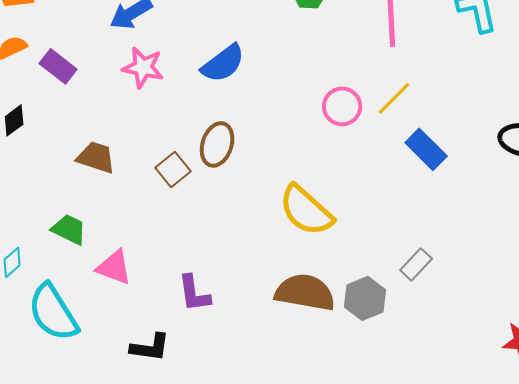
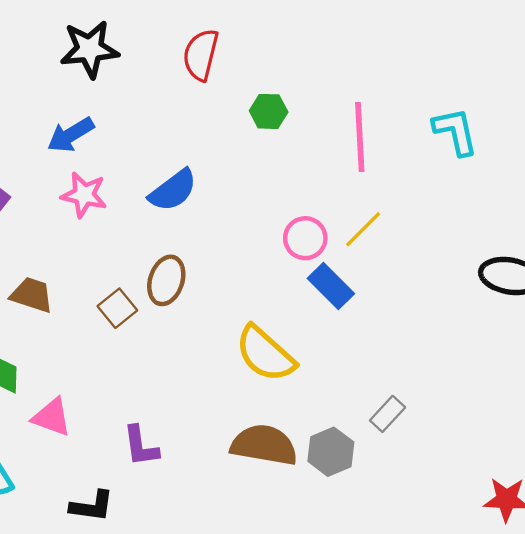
blue rectangle: (426, 149) -> (331, 286), moved

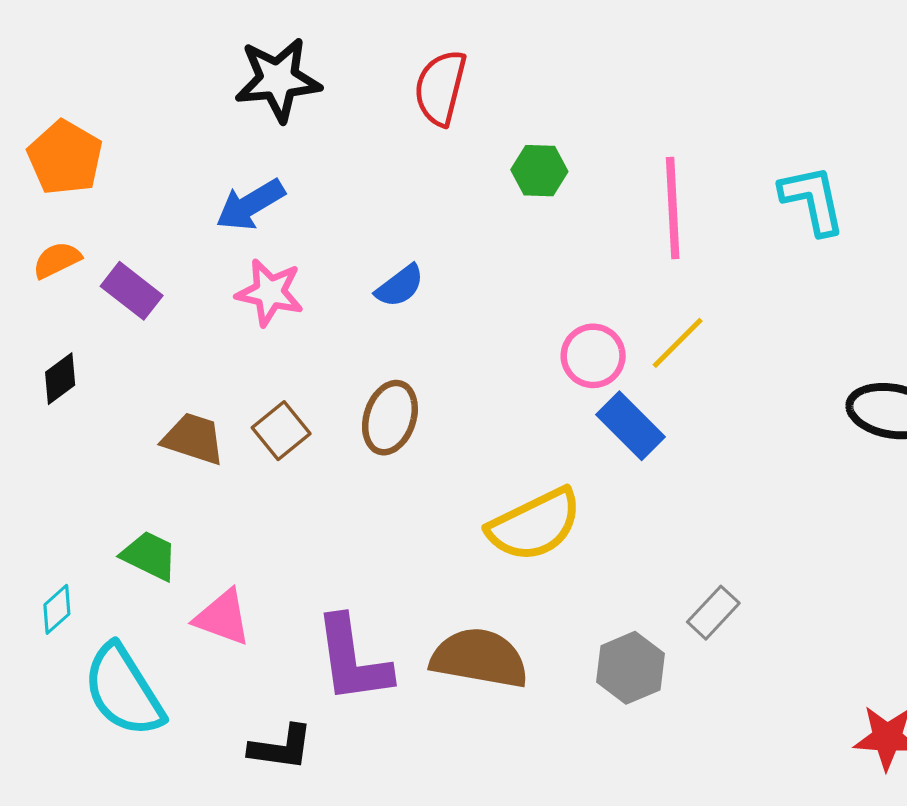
blue semicircle: (173, 190) -> (400, 286), size x0.7
brown square: (117, 308) -> (281, 431), moved
yellow semicircle: (265, 354) -> (535, 525), turned -68
brown semicircle: (264, 445) -> (479, 658), moved
purple L-shape: (141, 446) -> (353, 660), size x1.5

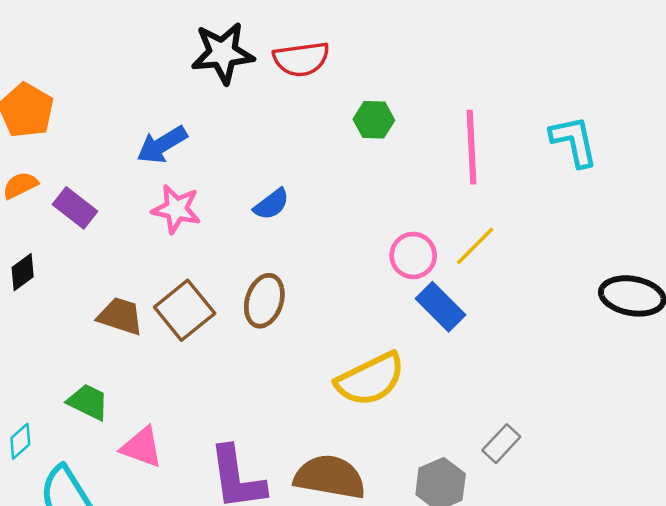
black star: (278, 80) -> (223, 53), moved
red semicircle: (440, 88) -> (301, 59), turned -112
brown square: (281, 431) -> (185, 310), size x1.4

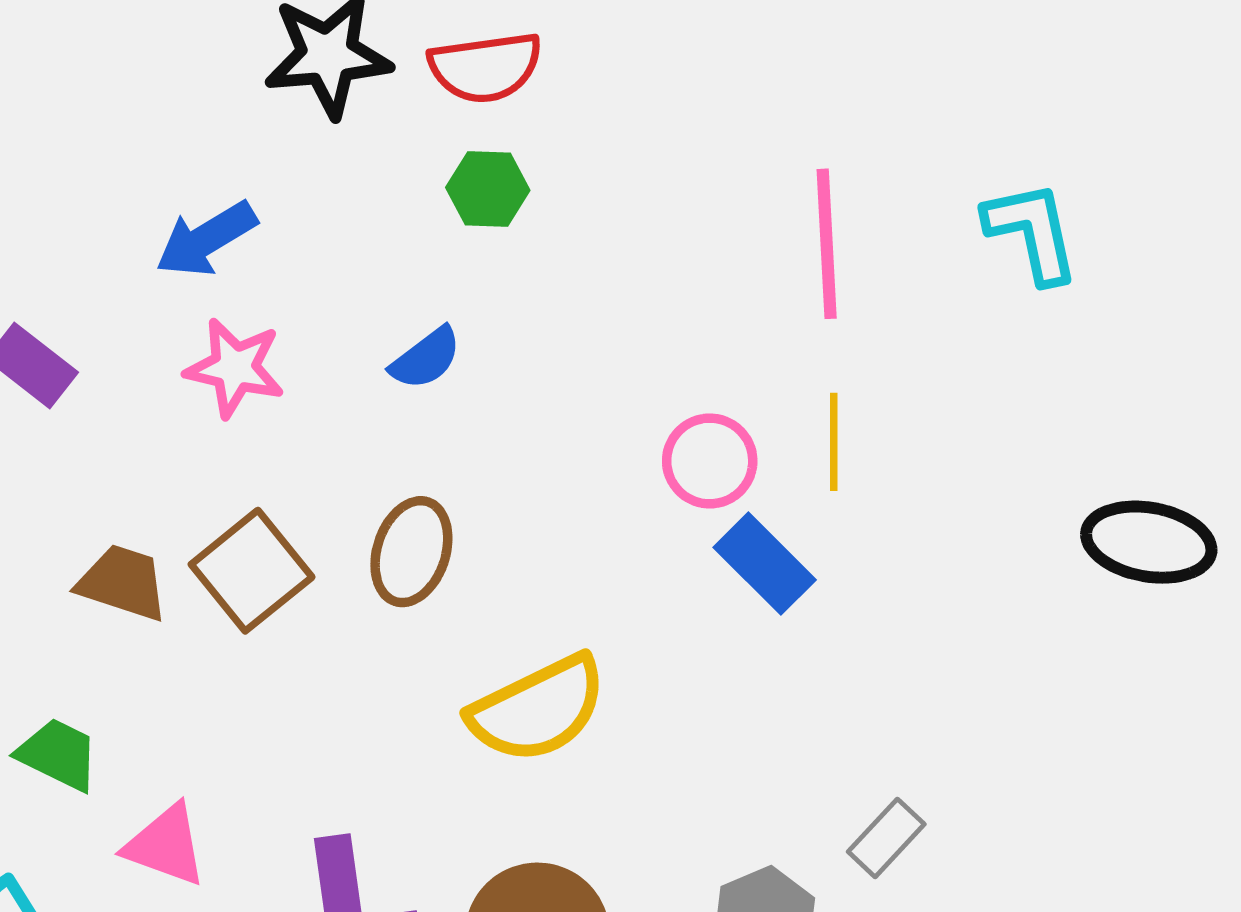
green hexagon: (374, 120) -> (488, 189), moved
yellow line: (475, 246) -> (834, 442), turned -45
yellow semicircle: (370, 379) -> (538, 709), moved

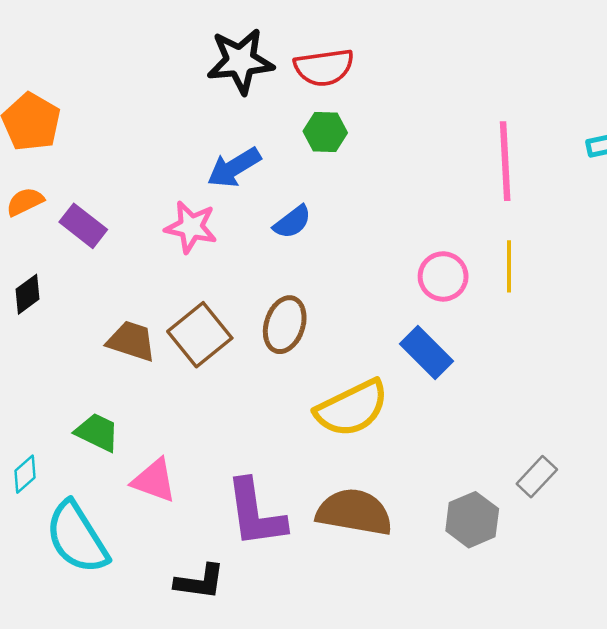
blue arrow: (206, 239) -> (234, 168), moved
blue rectangle: (765, 564) -> (427, 352), moved

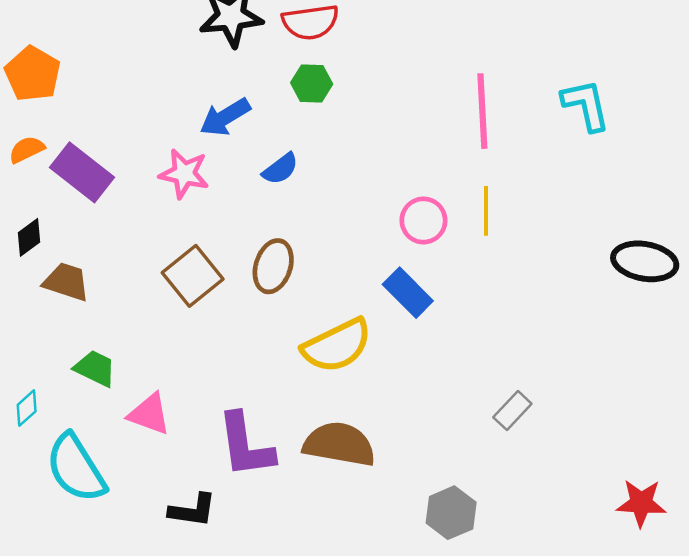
purple rectangle: (83, 226) -> (82, 172), size x1.4
brown trapezoid: (131, 341) -> (66, 282), moved
gray hexagon: (472, 520) -> (451, 513), moved

